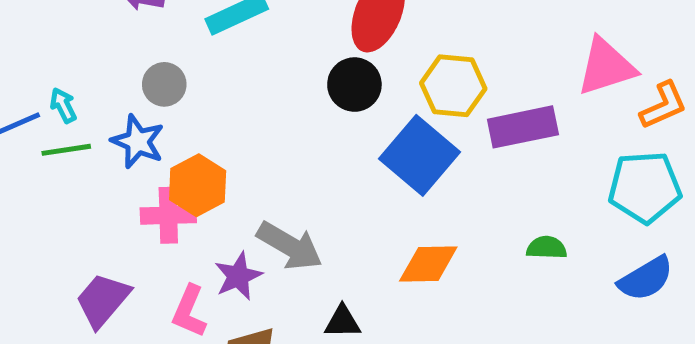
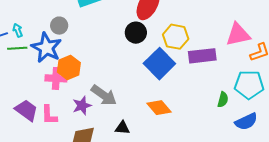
blue star: (138, 142) -> (46, 48), size x1.4
green semicircle: (547, 248) -> (223, 100), moved, turned 98
orange diamond: (428, 264) -> (159, 108), turned 45
purple trapezoid: (103, 300) -> (26, 110), turned 80
pink L-shape: (189, 311) -> (49, 115), moved, turned -30

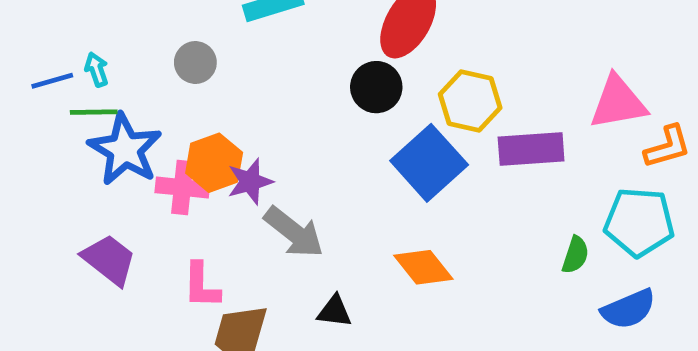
blue star: (46, 48) -> (125, 149), moved
purple star: (82, 106) -> (250, 181), moved
pink L-shape: (49, 115) -> (201, 285), moved

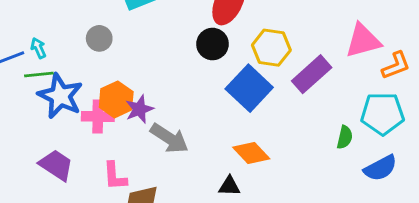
purple rectangle: (531, 149) -> (312, 74), turned -33
black triangle: (334, 311) -> (229, 186), moved

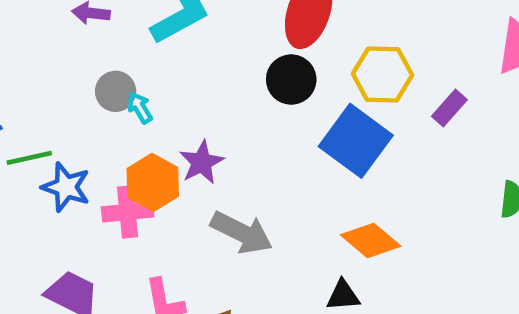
cyan arrow: (38, 48) -> (140, 108), moved
purple rectangle: (312, 74) -> (449, 108), size x0.6
blue star: (60, 96) -> (66, 187), size x0.7
purple star: (139, 109) -> (202, 162), moved

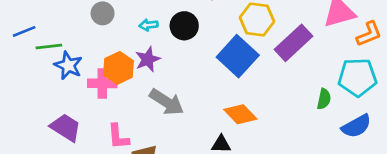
black circle: (291, 80) -> (184, 26), moved
cyan arrow: (140, 108) -> (149, 25), moved, turned -72
purple rectangle: (449, 108) -> (293, 43), size x1.8

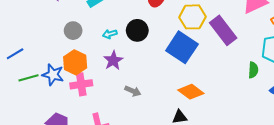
purple rectangle: (293, 43) -> (223, 30), turned -76
green line: (49, 47) -> (29, 78), moved
orange hexagon: (118, 68) -> (75, 62), moved
gray arrow: (167, 102) -> (133, 91), size x0.6

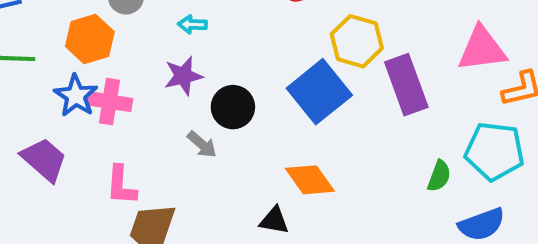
black circle: (137, 30) -> (233, 107), moved
orange hexagon: (75, 62) -> (90, 39), moved
blue star: (53, 75) -> (76, 96), moved

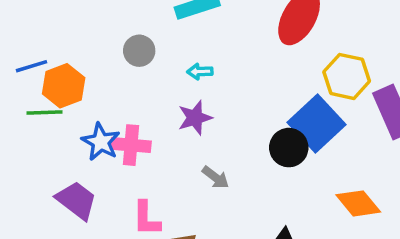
orange hexagon: (90, 39) -> (64, 86), moved
black circle: (233, 107) -> (289, 148), moved
orange diamond: (310, 180) -> (358, 203), moved

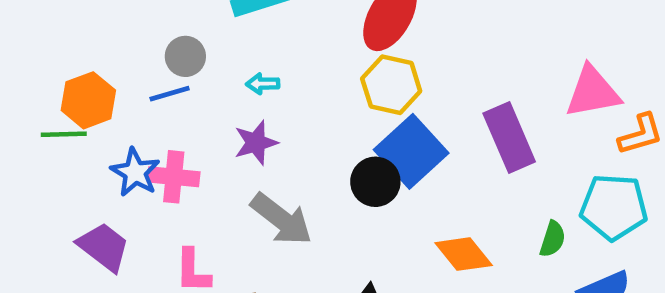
blue line: (32, 66) -> (170, 94), moved
yellow hexagon: (347, 76) -> (391, 85), moved
gray arrow: (215, 177) -> (281, 219), size x1.8

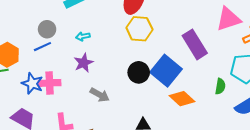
blue square: (411, 151) -> (166, 71), moved
gray arrow: (281, 219) -> (100, 95), size x0.7

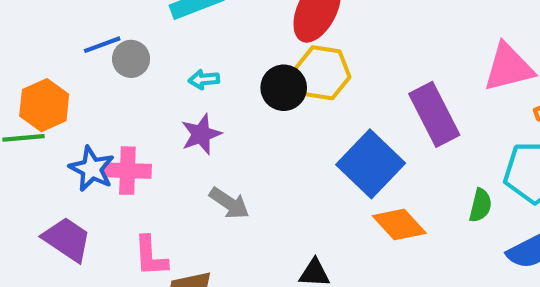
blue line: (42, 47) -> (102, 45), moved
black circle: (139, 72) -> (284, 88), moved

